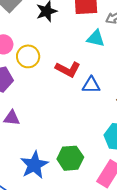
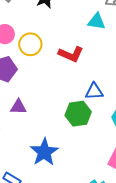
blue triangle: (91, 85) -> (94, 91), moved
green hexagon: (70, 158) -> (78, 114), moved

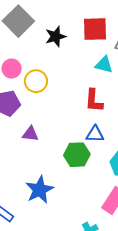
red L-shape: (71, 54) -> (94, 101), moved, turned 65
purple triangle: (18, 107) -> (30, 134), moved

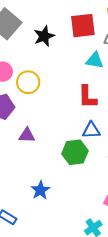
blue star: (40, 190) -> (40, 190), size x0.7

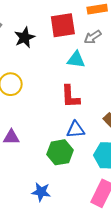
blue star: (40, 190) -> (41, 192), moved, turned -30

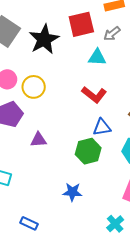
black star: (25, 37) -> (44, 39), size x1.4
red L-shape: (70, 97) -> (94, 95), turned -45

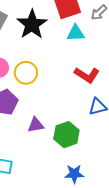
cyan triangle: (97, 57) -> (76, 33), moved
green hexagon: (88, 151) -> (66, 135), moved

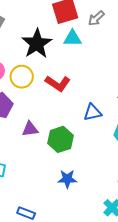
black star: (32, 24) -> (37, 44), moved
red L-shape: (87, 75) -> (58, 83), moved

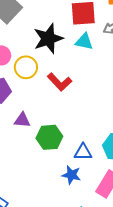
blue triangle: (92, 112) -> (83, 152), moved
blue star: (67, 179) -> (71, 175), moved

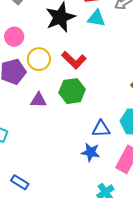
yellow circle: (26, 67) -> (39, 59), moved
green hexagon: (49, 137) -> (72, 91), moved

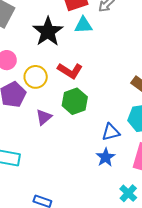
purple triangle: (39, 100) -> (44, 117), turned -30
blue star: (91, 152) -> (106, 157), turned -30

